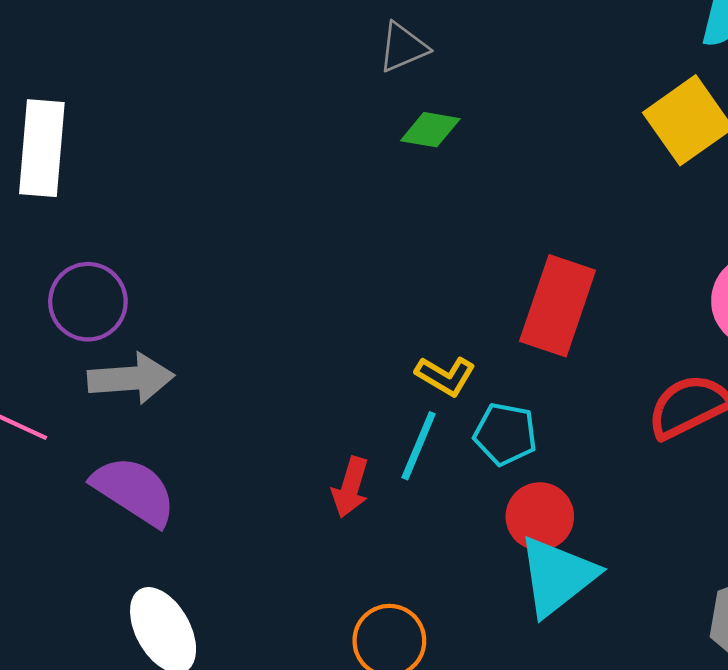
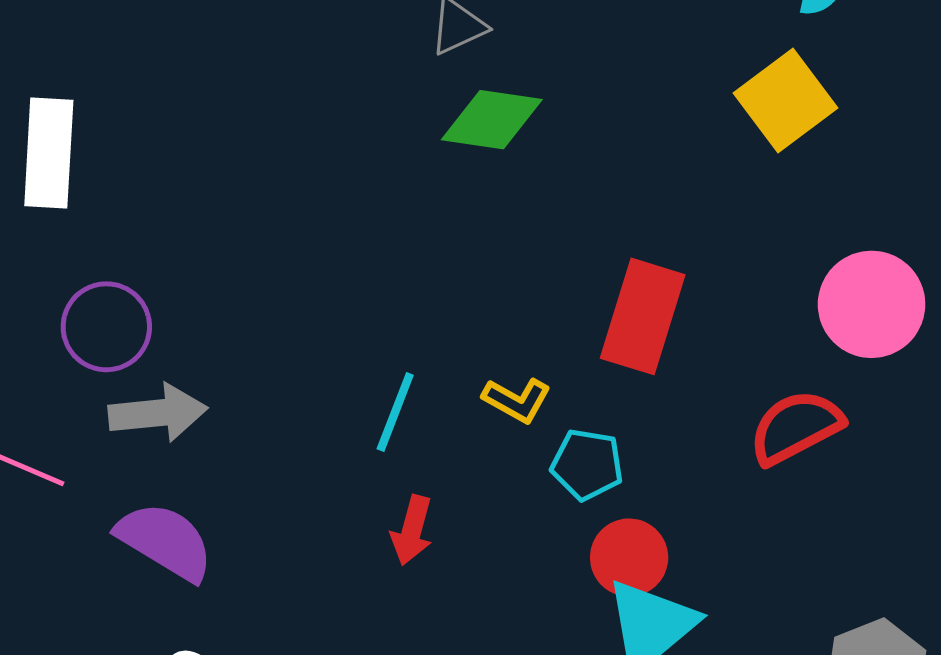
green diamond: (430, 130) -> (492, 120), size x1.5
cyan line: (419, 446) -> (395, 412), moved

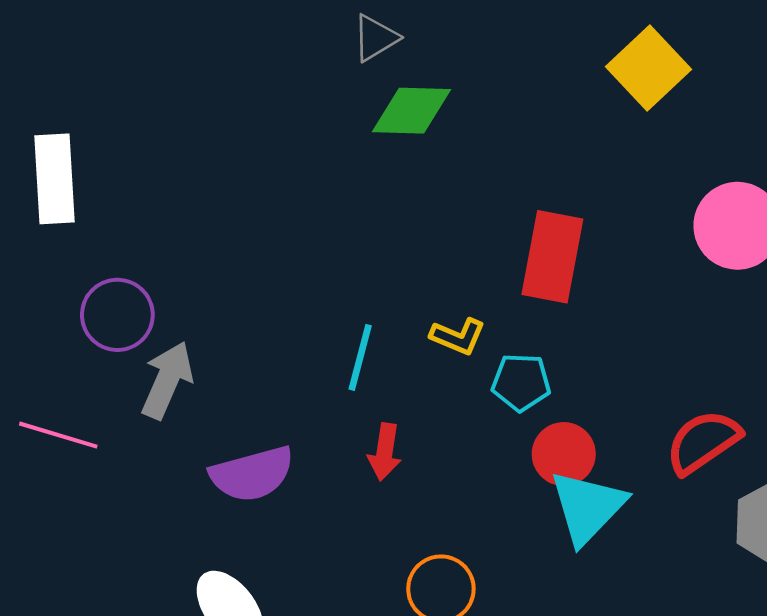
gray arrow: (158, 413) -> (167, 380), turned -54
red semicircle: (796, 427) -> (703, 442), moved
purple semicircle: (165, 541) -> (252, 474), moved, turned 140

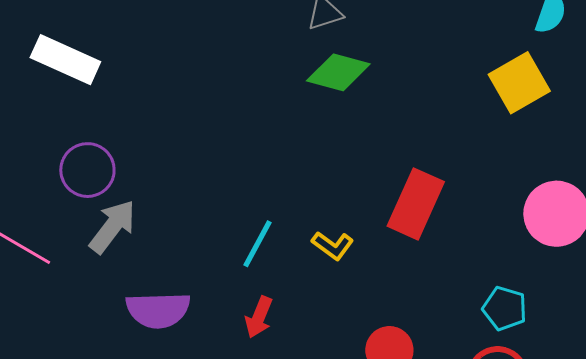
white rectangle: (55, 179) -> (65, 60), turned -76
cyan pentagon: (521, 382) -> (505, 308), moved

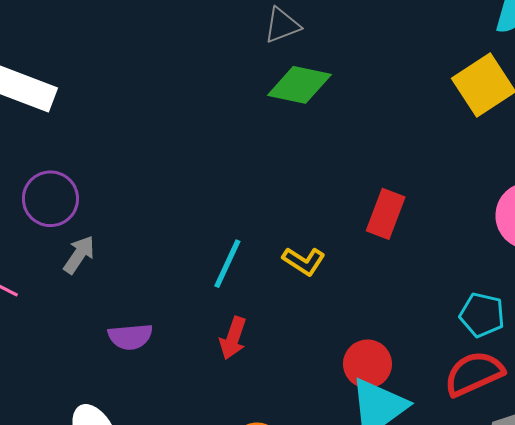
red rectangle: (416, 204) -> (386, 214), size x0.7
gray arrow: (112, 227) -> (79, 255), size x0.7
purple semicircle: (158, 310) -> (130, 337), size x0.7

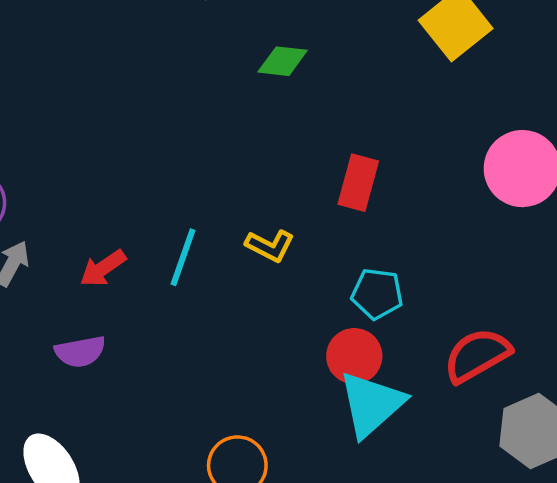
green diamond: (299, 85) -> (283, 61), moved, size x0.7
cyan pentagon: (482, 315) -> (377, 294), moved
red arrow: (233, 338) -> (103, 268), moved, turned 42

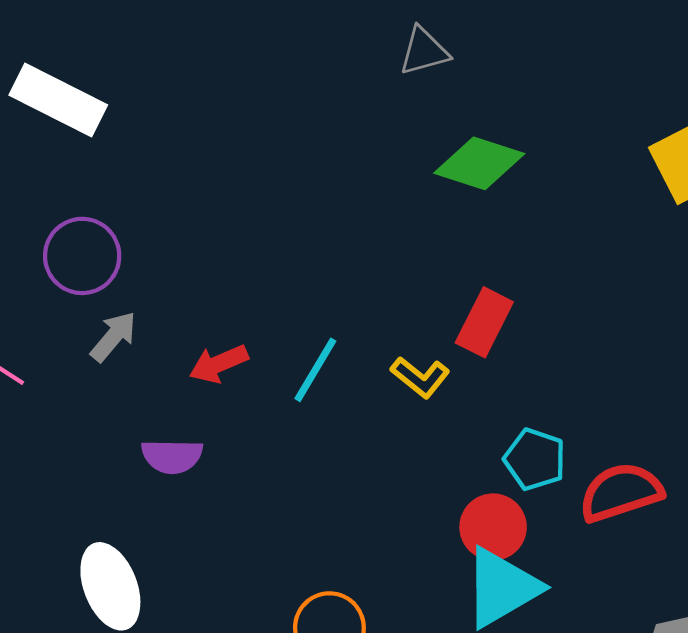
green diamond: (283, 61) -> (479, 163), size x1.4
red rectangle: (358, 183) -> (484, 322), moved
red semicircle: (477, 355) -> (621, 492), moved

